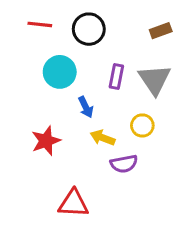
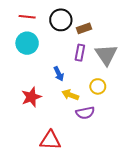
brown rectangle: (161, 31) -> (84, 28), moved
cyan circle: (60, 72) -> (27, 43), moved

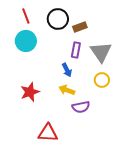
red line: (27, 17) -> (26, 16), turned 63
blue arrow: (59, 74) -> (67, 70), moved
yellow circle: (98, 86) -> (102, 80), moved

